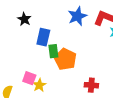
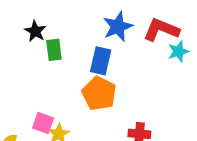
blue rectangle: (43, 37) -> (101, 61), moved
green rectangle: (53, 51) -> (54, 50), moved

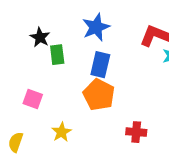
blue star: (118, 27) -> (96, 27), moved
pink square: (43, 123) -> (33, 99), moved

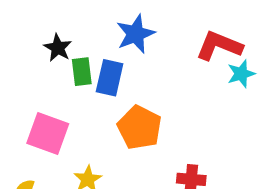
blue rectangle: (100, 65) -> (110, 78), moved
pink square: (33, 99) -> (48, 133), size x1.5

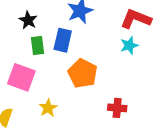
green rectangle: (82, 72) -> (37, 45), moved
cyan star: (241, 74) -> (129, 45), moved

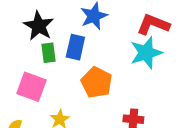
black star: (28, 20) -> (39, 26), size x1.5
cyan star: (129, 45) -> (146, 53), size x1.6

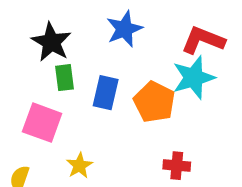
blue rectangle: (75, 47) -> (106, 93), moved
orange pentagon: (97, 82) -> (154, 102), moved

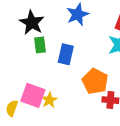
orange pentagon: (154, 102) -> (95, 81), moved
pink square: (42, 123) -> (33, 95), moved

